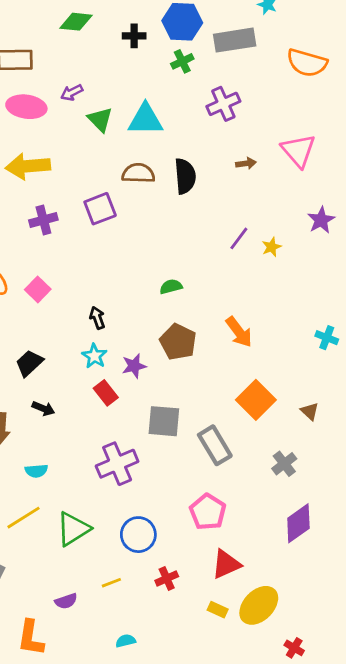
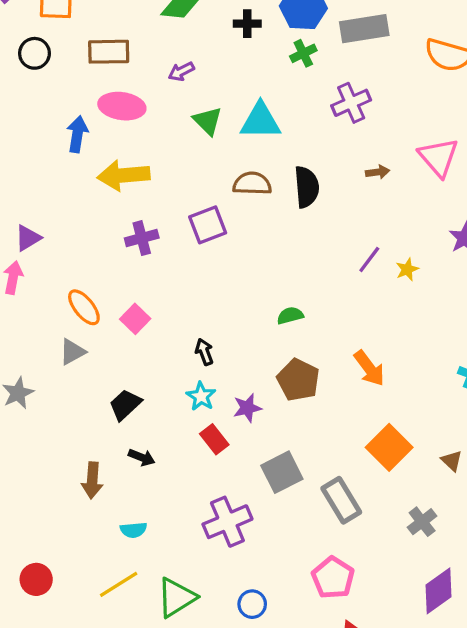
purple arrow: (72, 93) -> (181, 71), moved
gray square: (164, 421) -> (282, 472), turned -32
blue circle: (138, 535) -> (252, 604), size x0.7

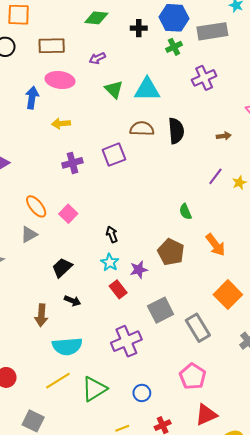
brown arrow: (378, 172) -> (224, 136), moved
yellow arrow: (124, 175) -> (61, 124), size x0.6
green semicircle: (290, 316) -> (185, 212), moved, turned -98
cyan semicircle: (133, 530) -> (67, 346), size x1.8

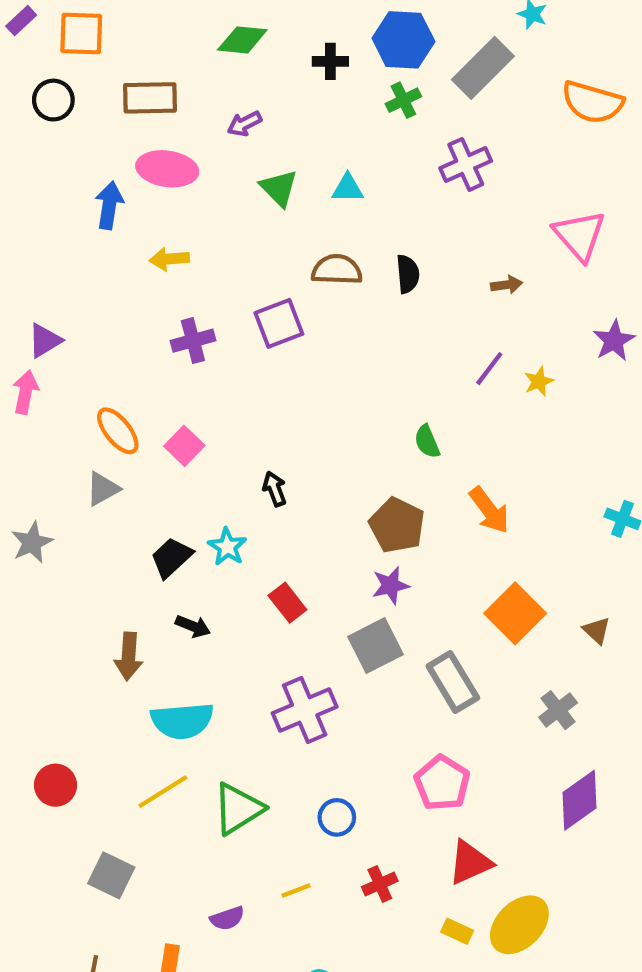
gray rectangle: (212, 31) -> (483, 68), turned -36
cyan triangle: (147, 89) -> (348, 188), size x0.6
black semicircle: (176, 131) -> (408, 274), size x0.7
cyan star: (110, 262) -> (227, 547), moved
purple star: (139, 270) -> (391, 585), moved

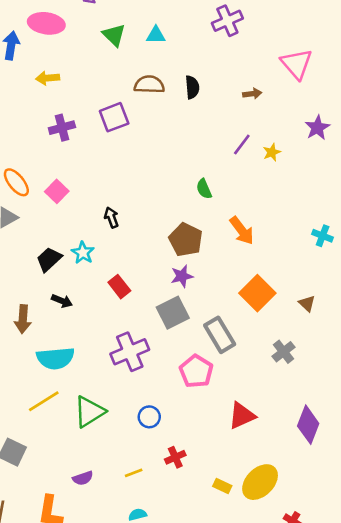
pink pentagon: (442, 783) -> (196, 371), moved
purple diamond: (580, 800) -> (308, 425), moved, turned -33
red triangle: (470, 862) -> (242, 416), moved
yellow line: (296, 890) -> (134, 473), moved

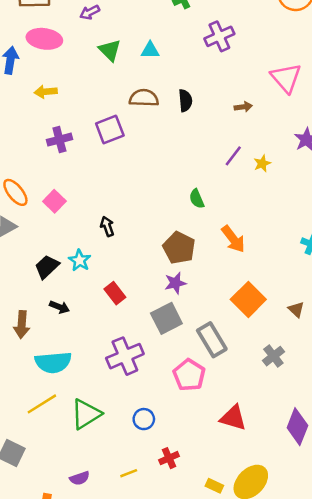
red triangle: (242, 416) -> (233, 418), turned 40

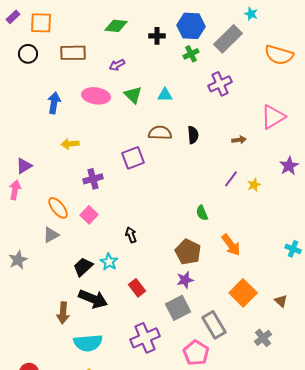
pink ellipse: (44, 39) -> (96, 96), moved
pink triangle: (286, 78) -> (273, 117), turned 40
yellow arrow: (46, 92) -> (70, 144), moved
purple cross: (59, 140) -> (93, 179), moved
black arrow: (59, 307) -> (93, 299), size x1.8

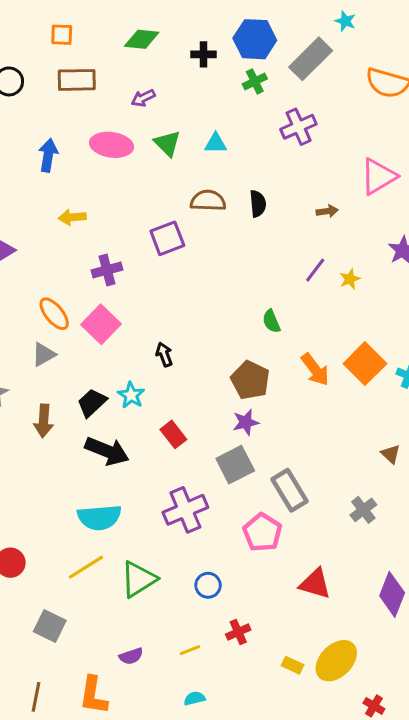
orange square: (41, 23) -> (62, 35), moved, size x0.7
pink square: (89, 215) -> (101, 324), size x1.4
orange square: (243, 293) -> (365, 364), moved
brown arrow: (63, 313) -> (44, 421), moved

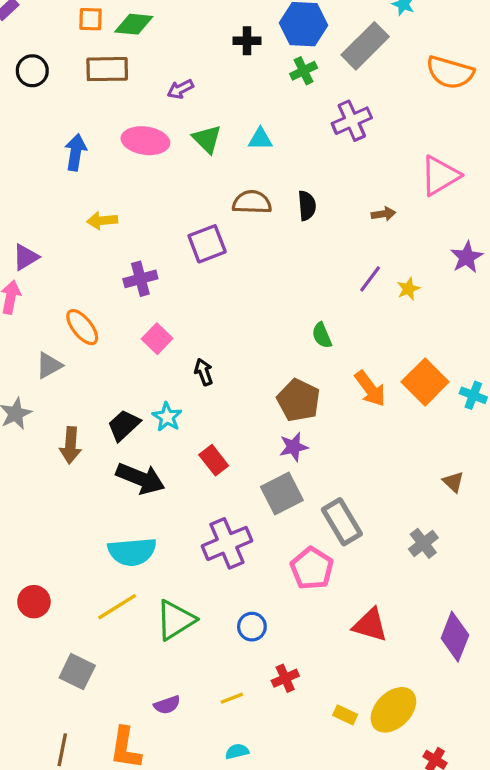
green diamond: (142, 39) -> (134, 24), moved
pink square: (101, 324) -> (157, 339), moved, size x0.7
gray triangle: (44, 354) -> (49, 365), moved

